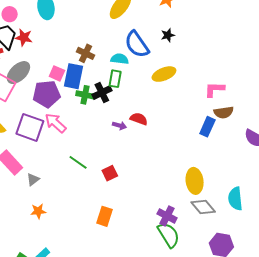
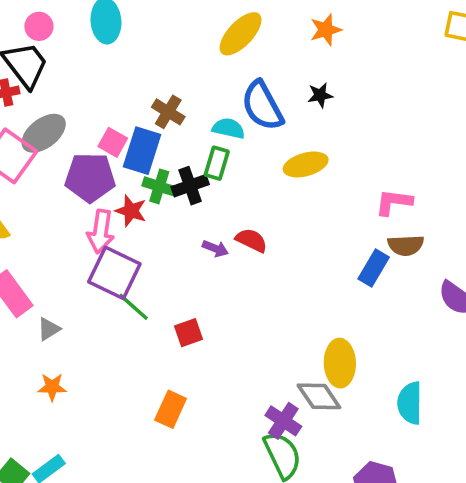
red star: (24, 38) -> (131, 211), moved
pink arrow: (56, 123) -> (101, 232), turned -130
purple square: (30, 127) -> (114, 273), moved
gray diamond: (203, 207) -> (319, 396), moved

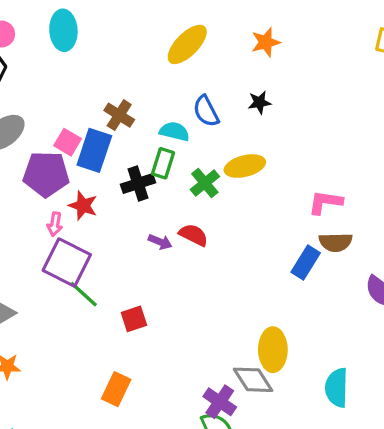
blue semicircle: (262, 106) -> (206, 111), size x0.7
green cross: (159, 186) -> (205, 183), moved, turned 32
pink arrow: (101, 232) -> (55, 224), size x0.6

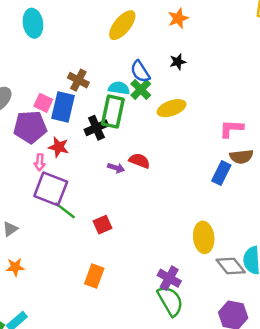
green rectangle: (163, 163) -> (113, 112), size x1.5
green cross: (205, 183) -> (141, 90), moved
gray diamond: (253, 380) -> (231, 266), moved

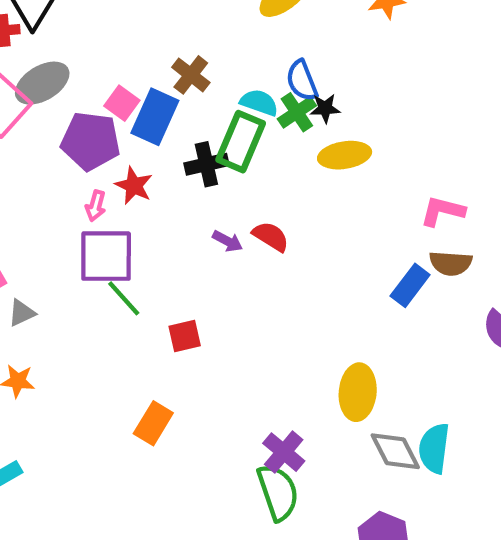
black star: (178, 62) -> (325, 108), moved
purple square: (51, 189) -> (106, 256), turned -32

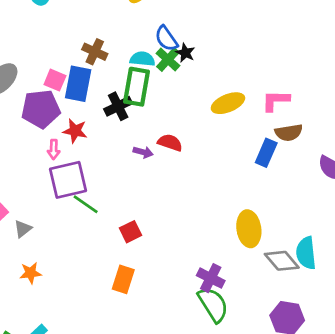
black star: (325, 108) -> (185, 53), turned -30
yellow ellipse: (345, 155) -> (228, 103), moved
red square: (185, 336) -> (131, 232), moved

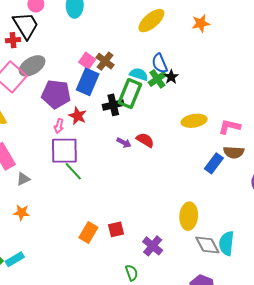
pink square: (55, 80) -> (87, 61), moved
red square: (131, 232) -> (116, 229), moved
green semicircle: (213, 305) -> (132, 273), moved, size x0.6

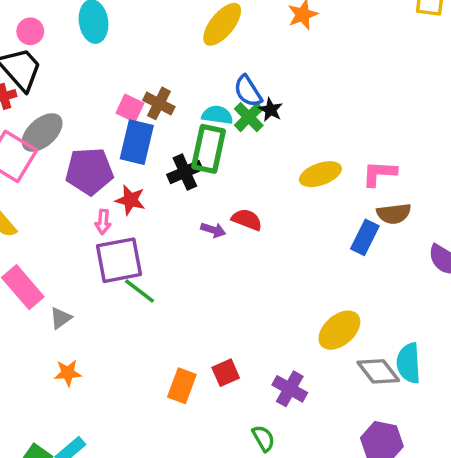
yellow ellipse: (189, 216) -> (339, 330), turned 55

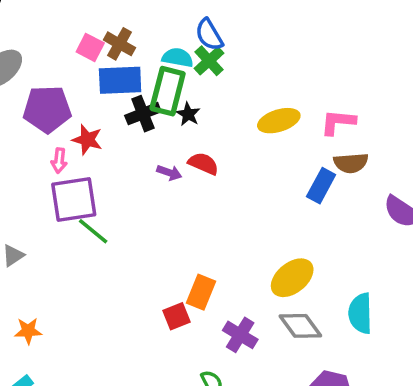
black star: (271, 110) -> (188, 114), moved
blue rectangle: (137, 142) -> (120, 80), moved, turned 72
gray diamond: (378, 371) -> (300, 326), moved
orange star: (68, 373) -> (28, 331), moved
orange rectangle: (182, 386) -> (201, 292), moved

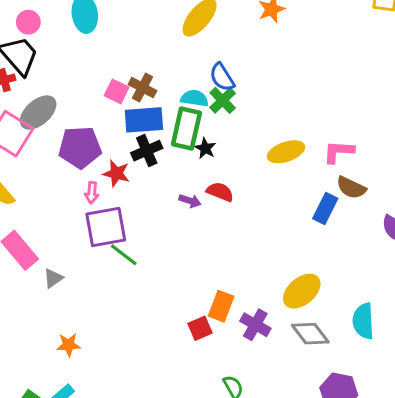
black cross: (143, 114) -> (147, 151), moved
brown semicircle: (351, 163) -> (351, 188), turned 32
purple cross: (240, 335) -> (255, 325), moved

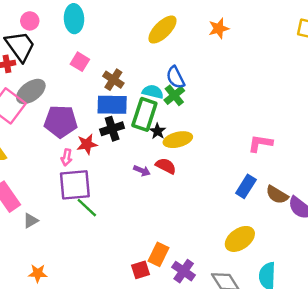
pink square: (117, 91) -> (80, 62), moved
yellow ellipse: (286, 152) -> (178, 140), moved
red star: (116, 173) -> (87, 144), turned -30
brown semicircle: (351, 188) -> (277, 195), moved
yellow ellipse: (302, 291) -> (240, 239), moved

